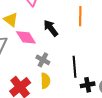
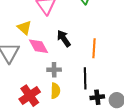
orange line: (80, 16) -> (94, 48), moved
gray cross: (43, 60) -> (54, 70), turned -32

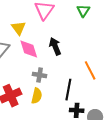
orange line: (94, 48) -> (90, 70), moved, turned -42

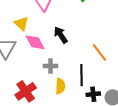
yellow semicircle: (37, 96) -> (60, 86), moved

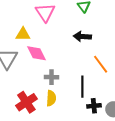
yellow triangle: (21, 23) -> (23, 34), turned -42
black arrow: (61, 35) -> (82, 37), moved, turned -54
yellow semicircle: (60, 86) -> (51, 98), moved

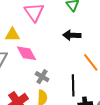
gray cross: (51, 77) -> (42, 77), turned 32

